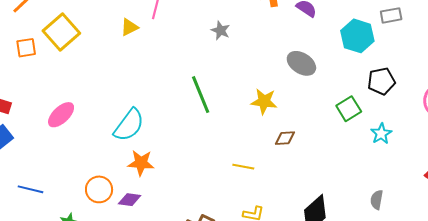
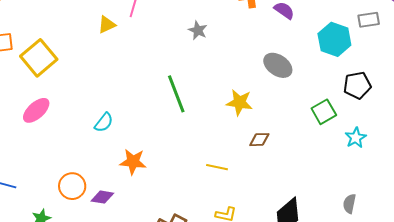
yellow square: (61, 32) -> (39, 58), moved
cyan semicircle: (129, 125) -> (104, 123), size x0.6
orange star: (141, 163) -> (133, 162), moved

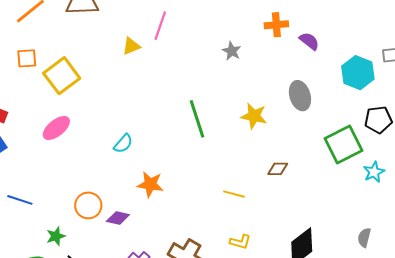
gray star: (198, 30) -> (232, 51), moved
gray ellipse: (278, 65) -> (300, 96), turned 36
yellow star: (239, 102) -> (254, 116), moved
green square: (324, 112) -> (344, 144), size x1.5

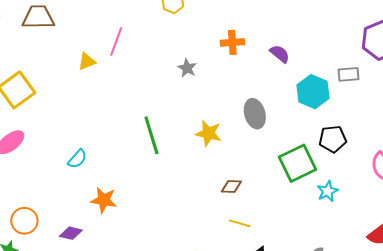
purple semicircle: (309, 41) -> (280, 54), moved
yellow line: (234, 194) -> (240, 223), moved
orange circle: (88, 205) -> (24, 221), moved

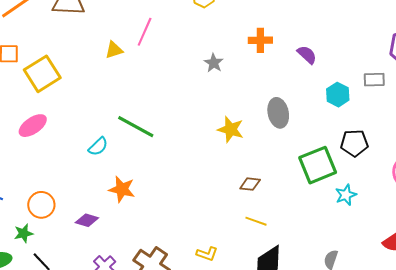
cyan hexagon: (313, 92) -> (338, 95), size x0.7
green line: (151, 135) -> (136, 127), moved, turned -48

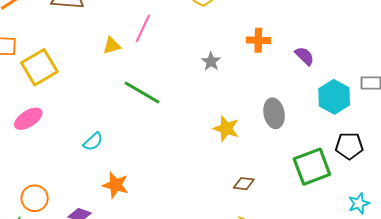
cyan hexagon: (338, 95) -> (334, 97), size x1.4
green line: (136, 127) -> (142, 92), moved
cyan star: (346, 195) -> (359, 203), moved

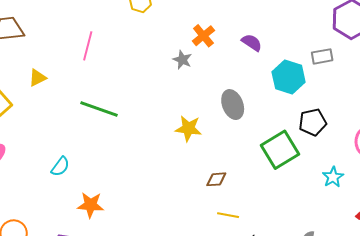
orange cross: (258, 40) -> (203, 36), turned -30
yellow triangle: (112, 46) -> (37, 78), moved
gray star: (211, 61) -> (182, 60), moved

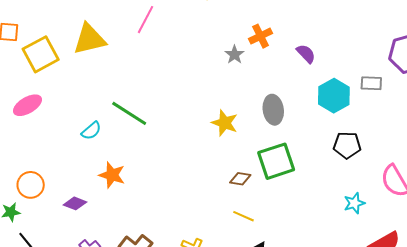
yellow triangle: (37, 78) -> (89, 39), size x1.8
green line: (99, 109) -> (129, 113), moved
green square: (280, 150) -> (276, 161), moved

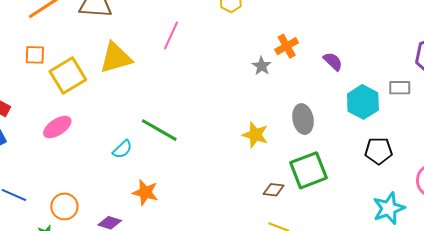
cyan star: (354, 203) -> (389, 208), size x1.5

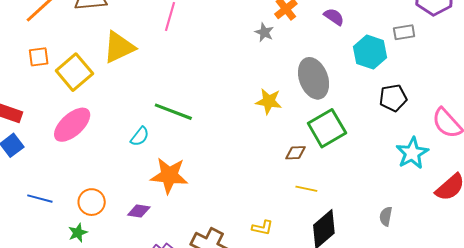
gray ellipse: (303, 119) -> (314, 78), size x1.4
pink ellipse: (57, 127) -> (72, 125), size x1.4
orange star: (145, 192) -> (169, 175), size x1.4

